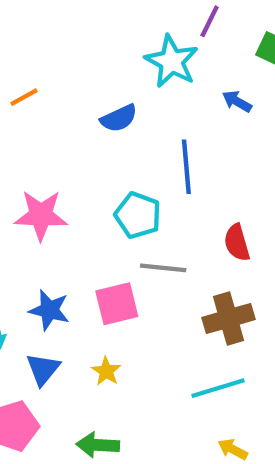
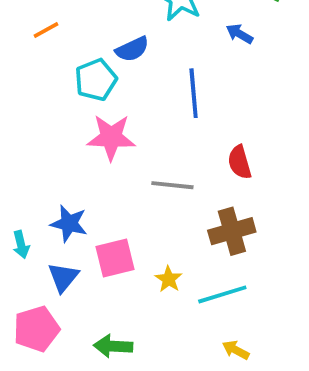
pink star: (41, 215) -> (111, 137), moved
cyan pentagon: (138, 215) -> (96, 80), moved, turned 30
pink square: (117, 304) -> (115, 258), moved
yellow star: (106, 371) -> (169, 279), moved

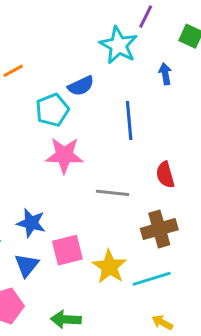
blue arrow: (240, 34) -> (165, 74), turned 50
yellow star: (169, 279) -> (110, 267), size x1.6

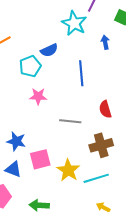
pink star: (64, 155) -> (38, 96), size x0.7
blue triangle: (27, 265) -> (13, 169), turned -48

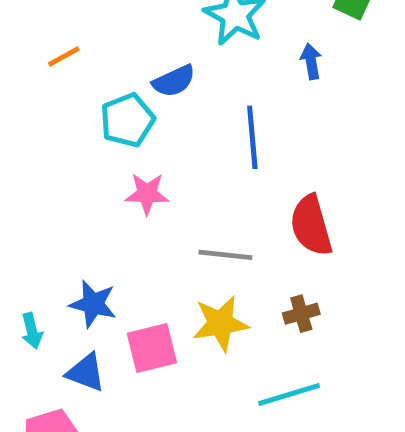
red semicircle: (105, 109) -> (311, 225), size x1.4
brown cross: (101, 145) -> (301, 314), size x0.6
yellow star: (68, 170) -> (220, 323), moved, turned 30

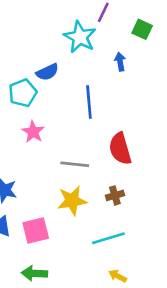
pink star: (147, 194) -> (33, 132), turned 30
pink square: (152, 348) -> (36, 230), moved

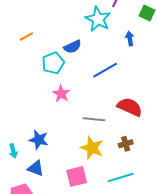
blue line: (89, 102) -> (105, 70), turned 65
red semicircle: (120, 149) -> (130, 107), turned 130
yellow star: (72, 201) -> (92, 148), turned 30
pink square: (36, 230) -> (77, 176), moved

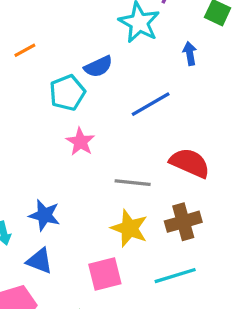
brown cross: (126, 144) -> (183, 222), size x1.5

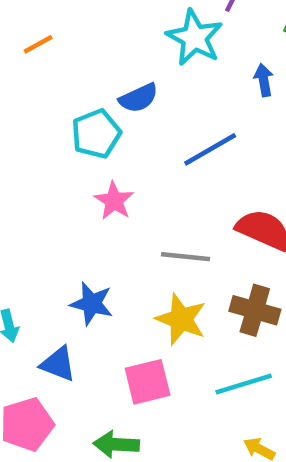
orange line: (25, 50) -> (38, 44), moved
blue star: (44, 215) -> (92, 304), moved
brown cross: (183, 222) -> (255, 310), turned 32

